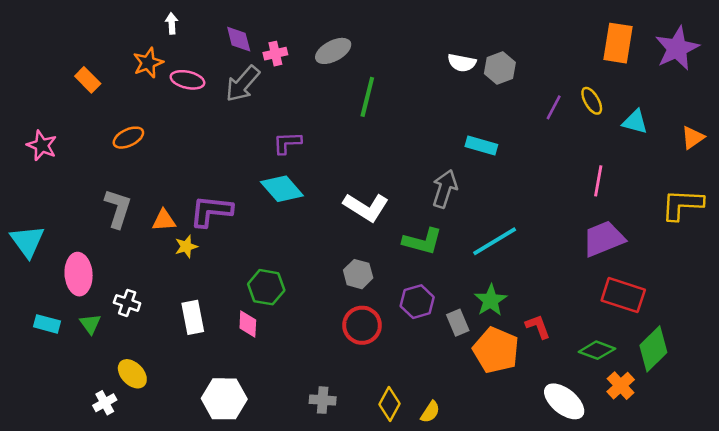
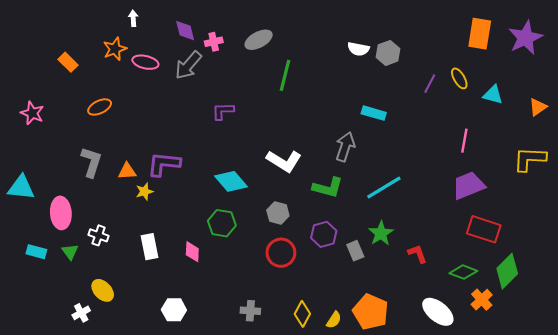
cyan diamond: (282, 189) -> (231, 181), moved
cyan triangle: (27, 241) -> (21, 187), turned -48
green hexagon: (266, 287) -> (222, 223), moved
orange pentagon: (496, 350) -> (371, 312), moved
white hexagon: (224, 399) -> (174, 310), size x0.7

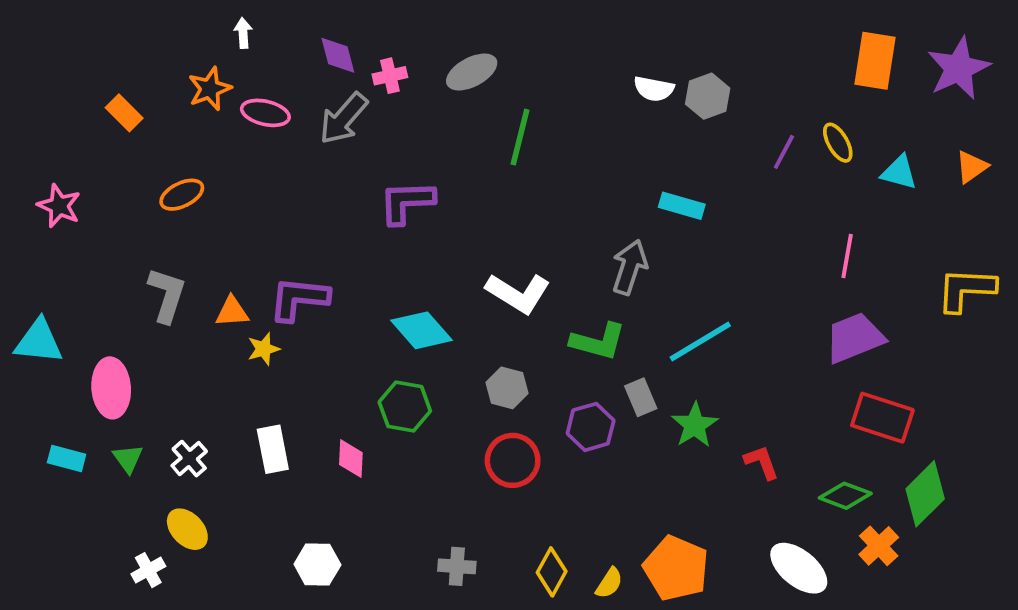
orange triangle: (538, 107) -> (972, 167), moved
purple L-shape: (223, 111) -> (407, 202), size x1.4
white cross: (99, 235) -> (189, 459), moved, turned 30
gray rectangle: (355, 251) -> (641, 397), moved

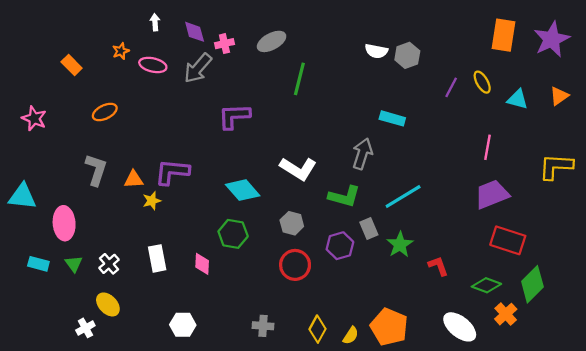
white arrow: (243, 33) -> (155, 22), moved
orange star: (210, 89) -> (121, 51), size x0.7

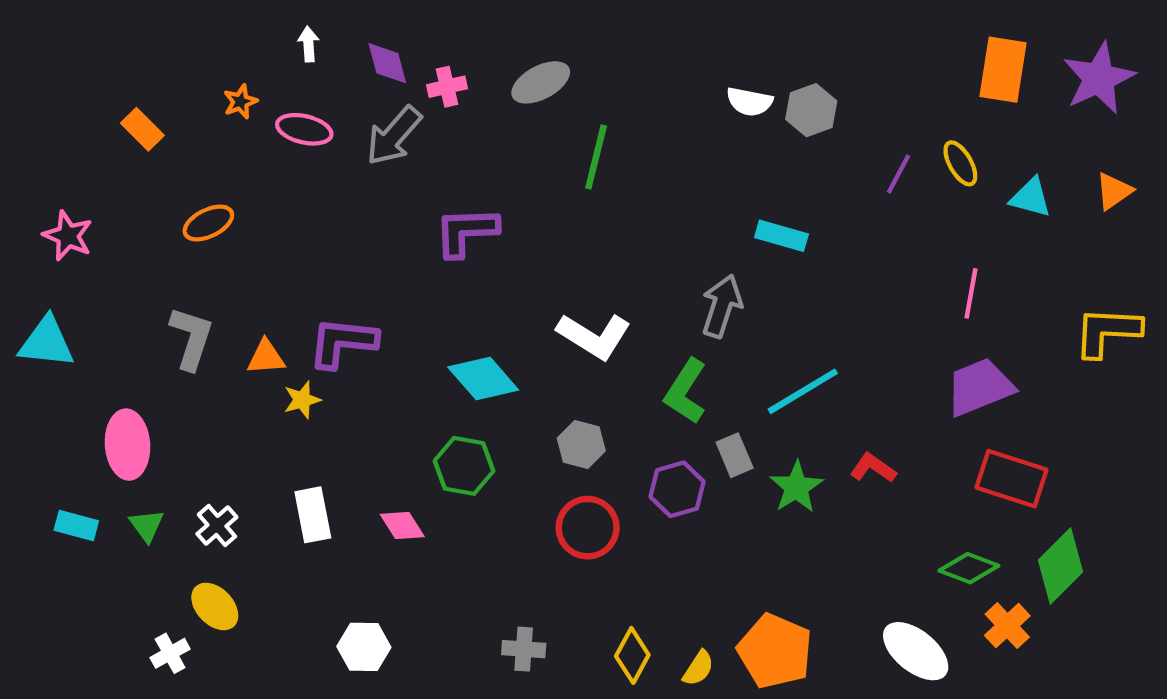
cyan triangle: (22, 196) -> (47, 342), moved
green L-shape: (344, 196) -> (686, 391), turned 108
pink diamond: (202, 264) -> (402, 525), turned -35
red L-shape: (438, 266) -> (873, 468), moved, turned -35

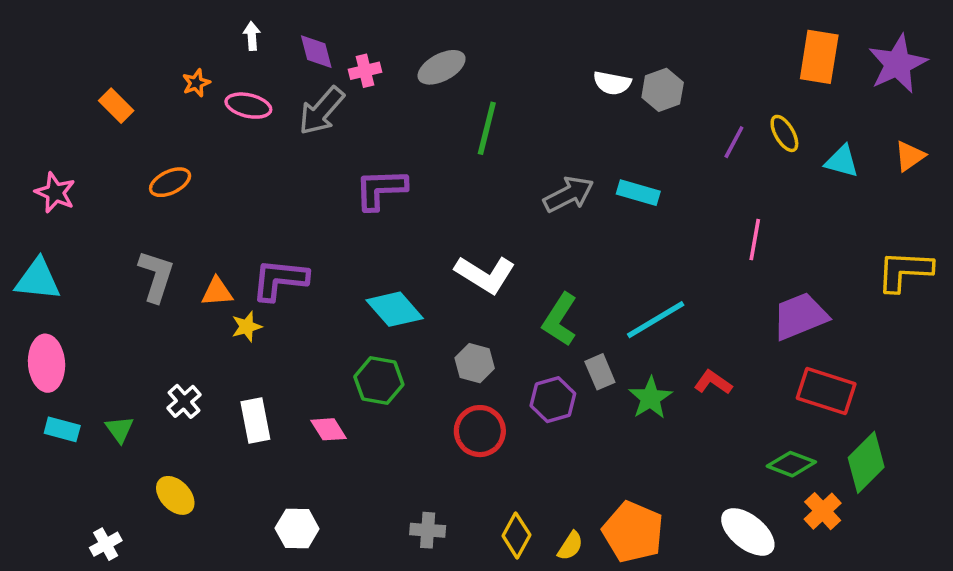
pink line: (971, 293) -> (755, 240), moved
gray arrow: (722, 306) -> (569, 194), moved, turned 45
pink ellipse: (127, 445) -> (47, 363), moved
white cross: (217, 525) -> (184, 401), moved
white cross: (170, 653) -> (106, 544), moved

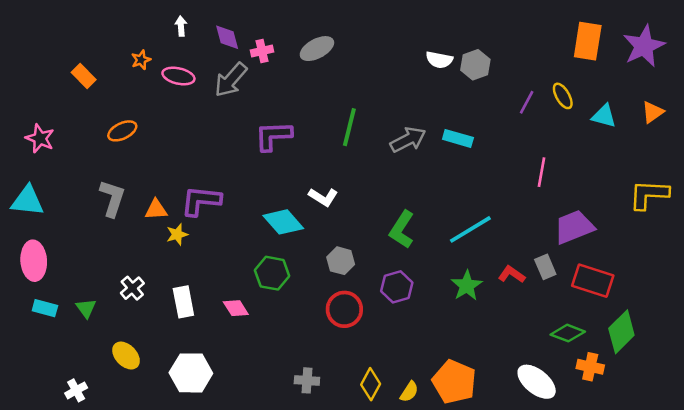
green line: (487, 128) -> (349, 127), moved
white L-shape: (485, 274) -> (323, 197), moved, size x0.7
gray rectangle: (600, 372) -> (545, 267), moved
orange cross: (823, 511) -> (590, 367), turned -35
white hexagon: (297, 528) -> (191, 373), moved, size x1.4

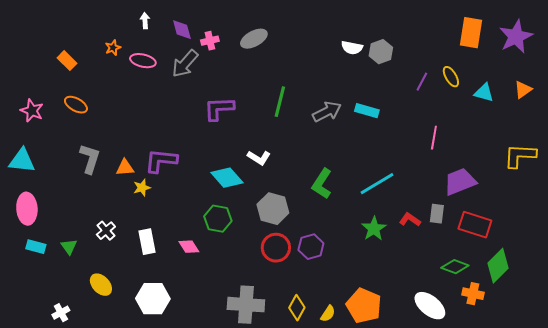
orange ellipse: (122, 131) -> (76, 105), moved, turned 55
gray hexagon: (341, 261) -> (273, 209), size x1.4
gray rectangle: (545, 267) -> (437, 214), turned 30
purple hexagon: (397, 287) -> (311, 247), moved
gray cross: (307, 380) -> (246, 305), size x1.8

